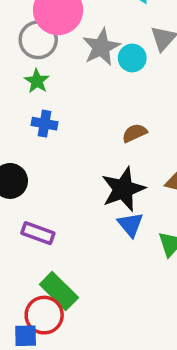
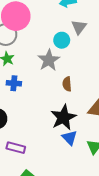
gray star: (101, 47) -> (49, 60), moved
brown semicircle: (134, 133) -> (67, 84), turned -64

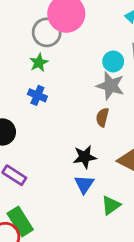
gray star: (49, 60) -> (110, 86), moved, turned 30
black star: (63, 117) -> (85, 157), size x0.7

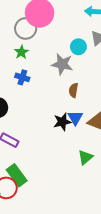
gray star: (110, 86) -> (62, 64), moved
blue triangle: (84, 184) -> (75, 118), moved

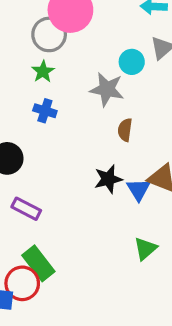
blue triangle: (75, 118) -> (138, 189), moved
green triangle: (85, 157) -> (145, 249), moved

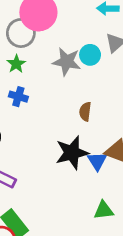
gray star: (107, 89) -> (67, 62), moved
black star: (108, 179) -> (72, 153), size x1.4
green triangle: (145, 249) -> (104, 210), turned 35

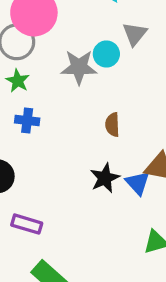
black star: (72, 153) -> (105, 178), size x0.7

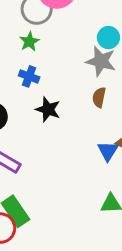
gray star: (79, 67) -> (101, 61), moved
black star: (105, 178) -> (48, 109), moved, turned 30

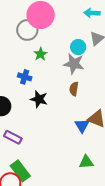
green star: (29, 42) -> (40, 54), moved

